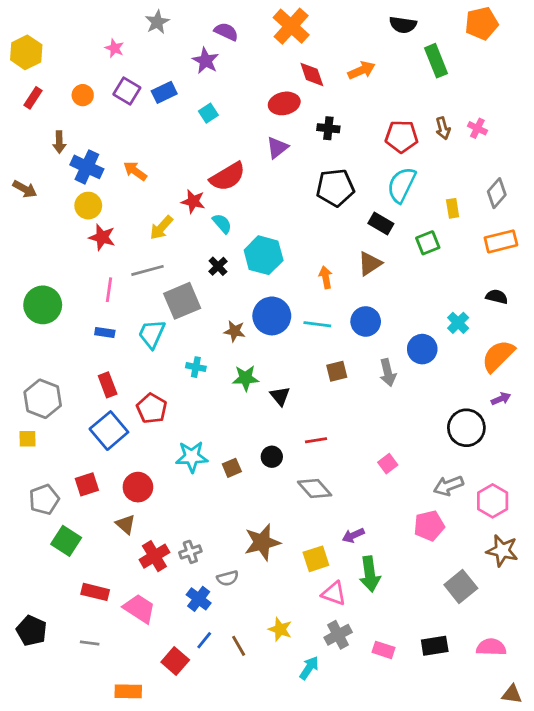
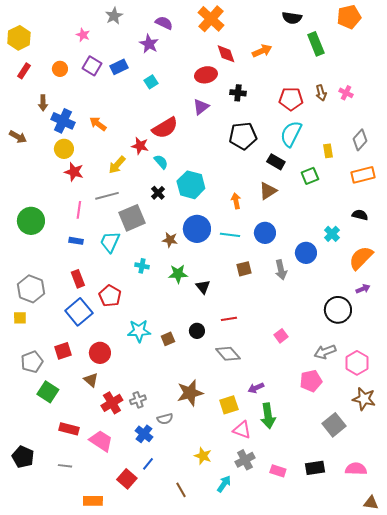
brown line: (239, 646) -> (181, 490), moved

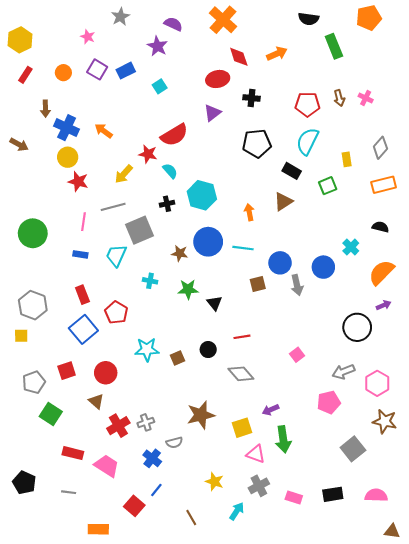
black cross: (158, 193) -> (167, 204), turned 32
blue circle: (265, 233) -> (280, 263), moved

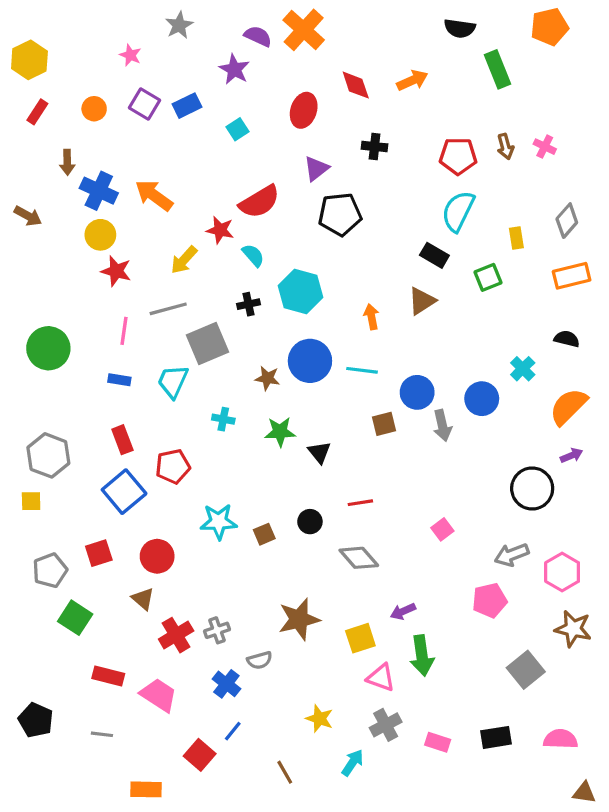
orange cross: (223, 20) -> (304, 30), moved
red ellipse: (218, 79) -> (304, 110), moved, turned -60
orange arrow: (104, 131) -> (154, 195), size x1.4
black pentagon: (257, 143) -> (340, 214), moved
red pentagon: (116, 313) -> (173, 466), turned 30

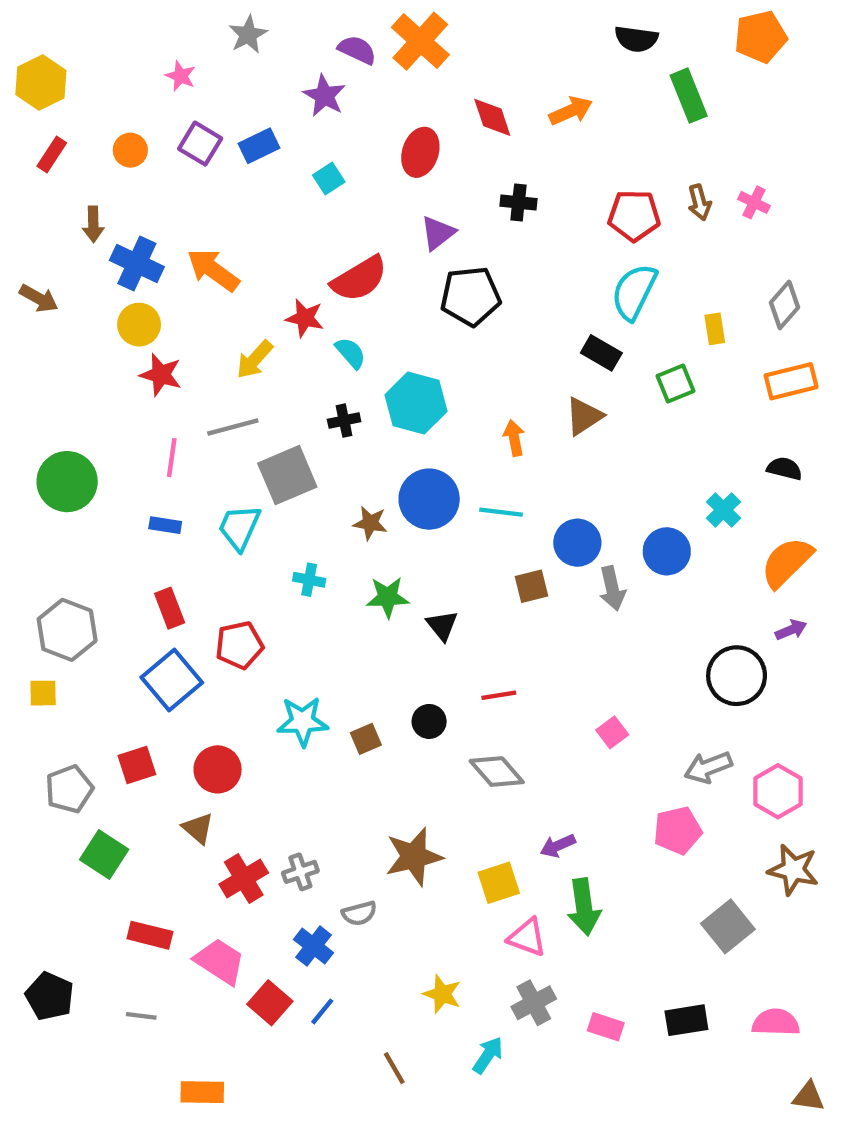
red square: (200, 755) -> (270, 1003), moved

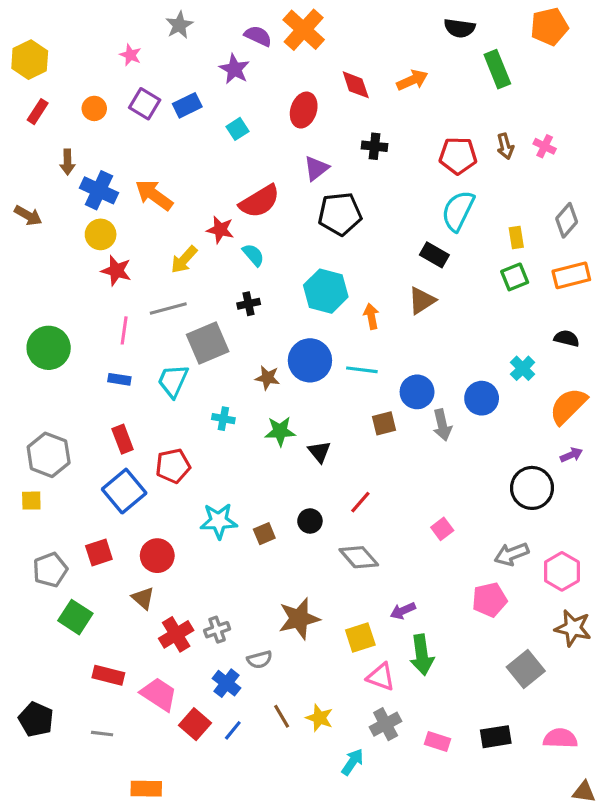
green square: (675, 383) -> (515, 277), moved
cyan hexagon: (416, 403) -> (326, 291), moved
red line: (499, 695) -> (360, 502), turned -40
brown line: (394, 1068) -> (282, 716), moved

